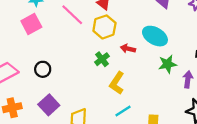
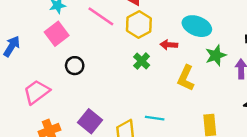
black circle: (43, 69) -> (75, 66), moved
yellow L-shape: (117, 83) -> (186, 78), moved
cyan line: (123, 111) -> (155, 118), moved, turned 49

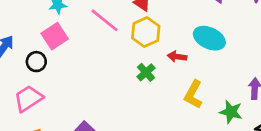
green star: (216, 55) -> (231, 112), moved, turned 30
black circle: (75, 66) -> (36, 62), moved

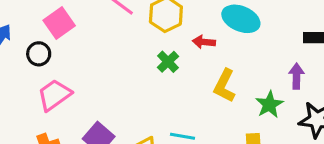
pink trapezoid: (28, 98) -> (54, 95), moved
green star: (231, 112) -> (269, 104), turned 30

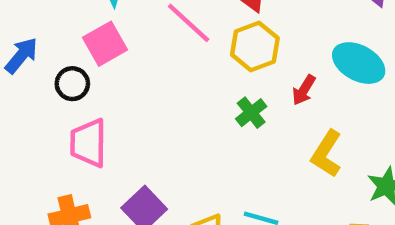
red arrow: (204, 42) -> (304, 90), turned -70
pink trapezoid: (54, 95) -> (88, 143), turned -60

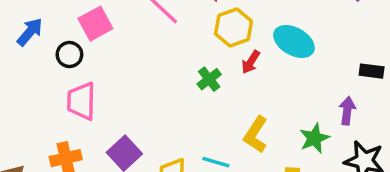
yellow hexagon: (255, 46) -> (234, 27), moved
yellow L-shape: (327, 154) -> (256, 135), moved

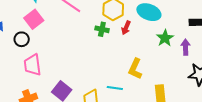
green cross: (209, 79) -> (102, 29), moved, turned -32
green star: (314, 138) -> (165, 38), moved

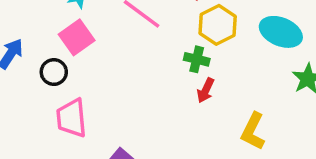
red arrow: (126, 28) -> (206, 90), moved

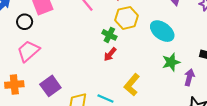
pink trapezoid: (72, 118) -> (28, 51), turned 40

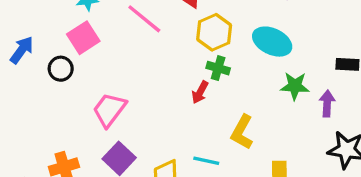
green cross: (109, 35) -> (218, 68), moved
pink trapezoid: (28, 51) -> (109, 110), moved
green star: (171, 62) -> (295, 86), turned 30

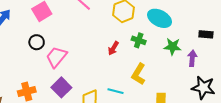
green cross: (218, 68) -> (139, 40), moved
black circle: (61, 69) -> (37, 42), moved

